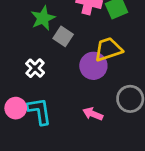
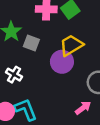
pink arrow: (93, 114) -> (83, 108), moved, turned 133

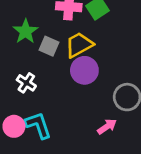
yellow trapezoid: (71, 45) -> (79, 45), moved

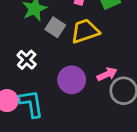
purple circle: (84, 70) -> (72, 80), moved
pink arrow: (107, 127) -> (107, 74), moved

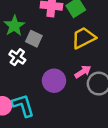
yellow trapezoid: (85, 31) -> (83, 38), moved
white cross: (27, 60) -> (17, 57), moved

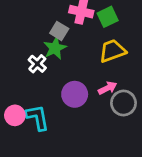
green star: (14, 26) -> (55, 48), moved
gray square: (34, 39) -> (59, 31), moved

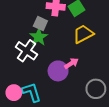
white cross: (37, 64) -> (26, 51), size x1.5
pink arrow: (107, 88) -> (71, 63), moved
gray circle: (123, 103) -> (96, 89), moved

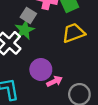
pink arrow: (71, 63) -> (54, 81), moved

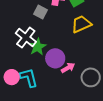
green star: (24, 30) -> (38, 47), moved

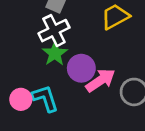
white cross: (26, 37) -> (54, 31), moved, turned 30
pink arrow: (68, 68) -> (100, 80), size x1.5

